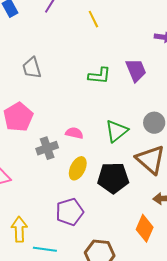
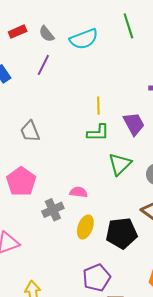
yellow line: (93, 19) -> (98, 106), moved, turned 30
green triangle: (117, 131) -> (120, 164), moved
purple pentagon: (70, 212) -> (97, 278), moved

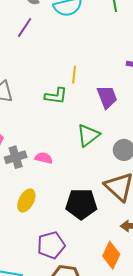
green L-shape: (98, 133) -> (56, 96), moved
gray cross: (53, 210) -> (16, 157), moved
yellow ellipse: (85, 227) -> (26, 201), moved

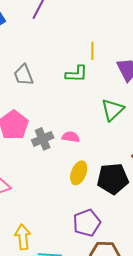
yellow ellipse: (26, 201) -> (79, 173), moved

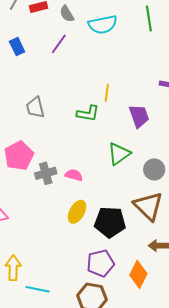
purple pentagon: (87, 223) -> (100, 263), moved

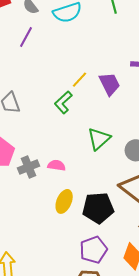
yellow line: (107, 93) -> (80, 80), turned 42
green L-shape: (88, 113) -> (63, 102), turned 135
purple trapezoid: (139, 116) -> (110, 84), moved

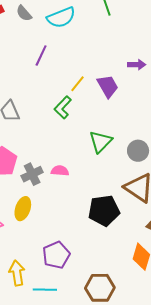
purple line: (26, 37) -> (41, 55), moved
yellow ellipse: (64, 201) -> (23, 209), moved
purple pentagon: (93, 250) -> (56, 255), moved

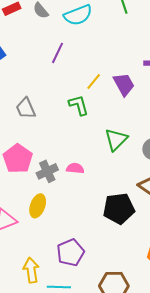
green L-shape: (63, 107) -> (79, 105), turned 120

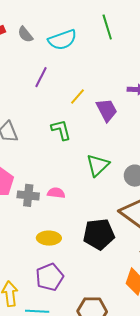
yellow line: (94, 81) -> (77, 97), moved
gray cross: (47, 171) -> (28, 195), turned 30
yellow ellipse: (38, 206) -> (49, 238), moved, turned 70

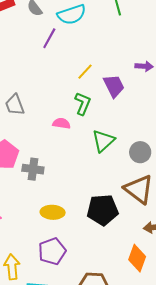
purple line: (41, 77) -> (49, 38), moved
green L-shape: (61, 130) -> (83, 104), moved, turned 35
pink semicircle: (56, 193) -> (61, 123), moved

